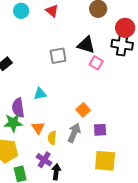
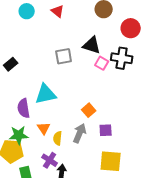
black cross: (122, 45) -> (122, 58), moved
cyan triangle: (40, 94) -> (46, 94), size x1.6
green star: (13, 123) -> (19, 135), moved

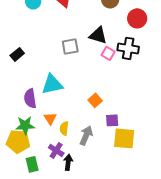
gray arrow: (80, 133) -> (86, 135), moved
yellow square: (111, 161) -> (124, 138), moved

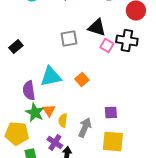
orange square: (95, 100) -> (82, 80), moved
green star: (25, 125) -> (35, 113), moved, turned 30
yellow square: (124, 138) -> (113, 142), moved

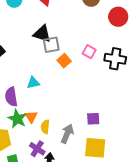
black triangle: (97, 28) -> (42, 34), moved
black cross: (127, 41) -> (115, 59), moved
cyan triangle: (51, 77) -> (33, 83), size x0.6
orange square: (82, 80) -> (64, 61), moved

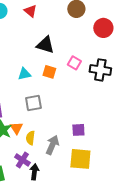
black triangle: (42, 34) -> (45, 45), moved
gray square: (51, 45) -> (33, 103), moved
orange square: (64, 61) -> (49, 72), turned -32
cyan triangle: (33, 83) -> (24, 74), moved

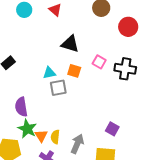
gray square: (33, 103) -> (58, 88), moved
orange triangle: (16, 128) -> (41, 136), moved
purple square: (78, 130) -> (112, 129), moved, turned 32

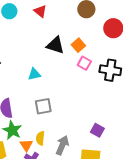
orange square: (74, 71) -> (78, 45), moved, turned 32
gray square: (58, 88) -> (43, 106), moved
orange triangle: (41, 136) -> (26, 145), moved

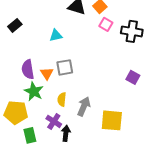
purple square: (97, 130) -> (133, 77), moved
orange triangle: (26, 145) -> (47, 73), moved

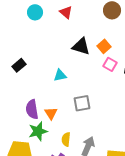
gray square: (65, 67) -> (82, 103), moved
green star: (34, 91) -> (38, 131), turned 30

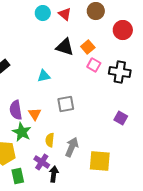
cyan circle: (35, 12) -> (43, 13), moved
red triangle: (66, 12) -> (65, 14), moved
green star: (38, 131) -> (22, 132), turned -30

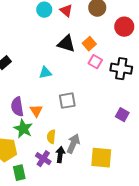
black arrow: (54, 174) -> (60, 155), moved

